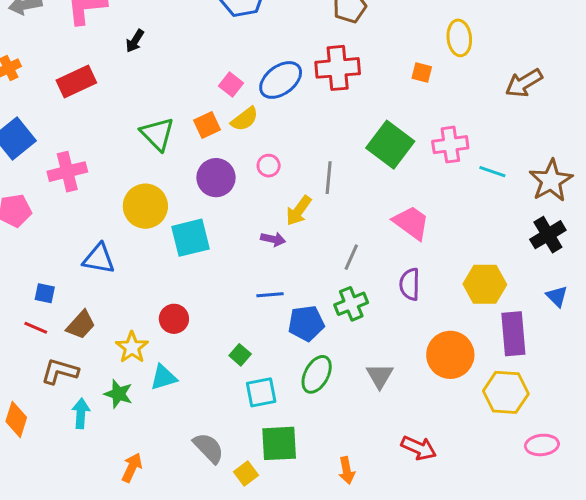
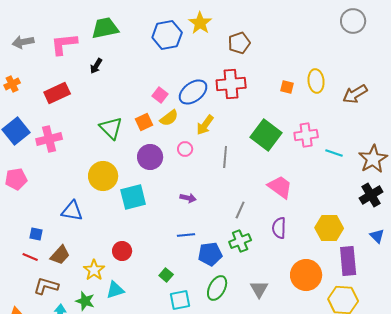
yellow ellipse: (459, 38) -> (316, 81), moved
pink cross: (67, 172) -> (49, 139), moved
yellow arrow: (299, 211) -> (205, 125), moved

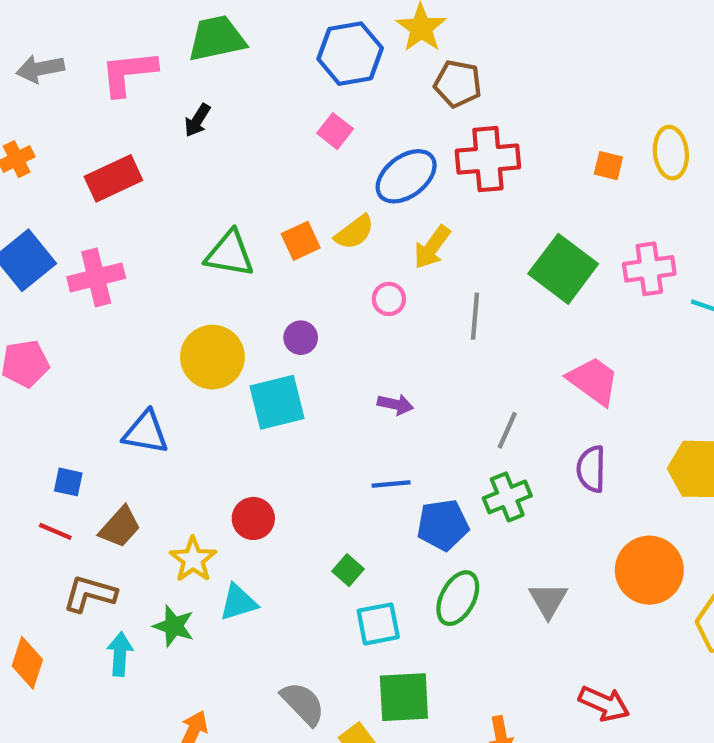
brown pentagon: (239, 43) -> (458, 84), moved, turned 30
pink square: (160, 95) -> (335, 131), moved
green triangle: (111, 128) -> (230, 254), turned -35
purple circle: (150, 157) -> (301, 338), moved, size x0.6

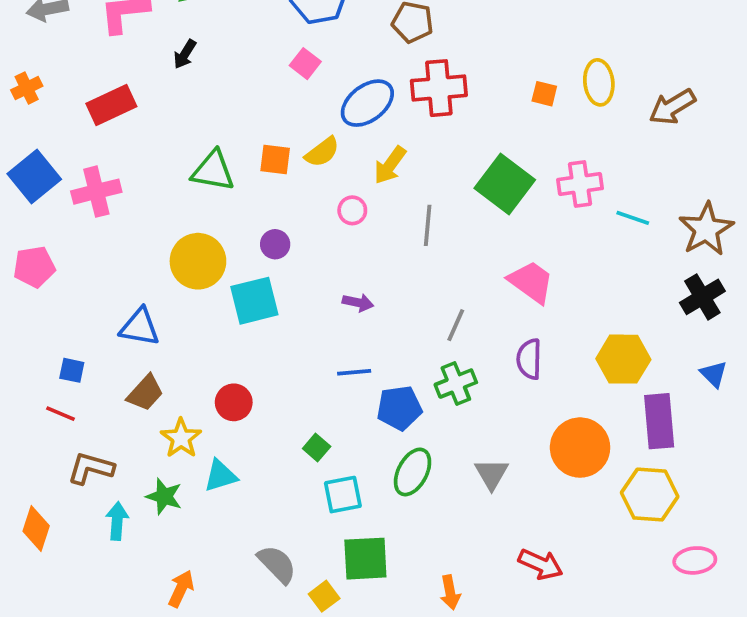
orange square: (301, 241) -> (275, 160), turned 32
brown trapezoid: (120, 527) -> (145, 393), moved

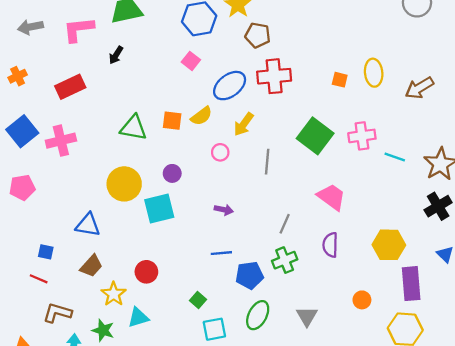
orange circle: (580, 448) -> (362, 300), size x0.5

